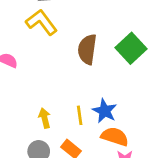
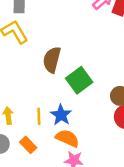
green square: (131, 48) -> (79, 80), moved

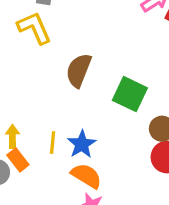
green square: (79, 80) -> (130, 94), moved, turned -35
orange rectangle: (28, 145) -> (18, 160), moved

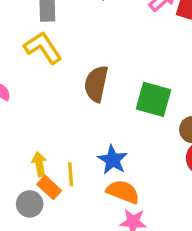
yellow line: (53, 143) -> (71, 174), moved

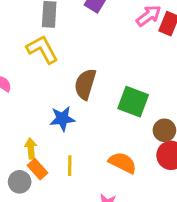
blue star: (113, 160) -> (62, 119), moved, turned 30
yellow line: (71, 174) -> (70, 166), moved
orange semicircle: (123, 192) -> (123, 163), moved

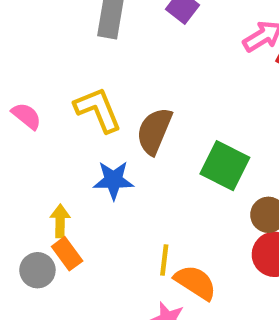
yellow L-shape: (42, 49) -> (98, 110), moved
orange semicircle: (123, 163) -> (195, 282), moved
yellow line: (70, 166) -> (164, 260), moved

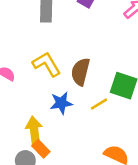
yellow arrow: (60, 221) -> (34, 131), size x1.5
yellow line: (164, 260) -> (99, 104), moved, turned 60

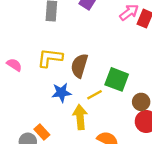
yellow L-shape: (47, 64) -> (50, 58), turned -55
yellow arrow: (34, 131) -> (80, 117), moved

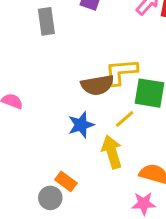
yellow L-shape: (50, 58) -> (121, 72), moved
brown semicircle: (79, 66) -> (97, 85), turned -105

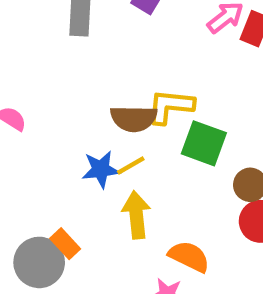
yellow line: (125, 119) -> (131, 166), moved
gray circle: (50, 198) -> (39, 262), size x1.5

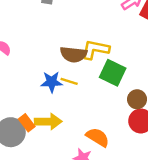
yellow line: (131, 166) -> (69, 81), turned 42
yellow arrow: (136, 215) -> (48, 122), moved, turned 90

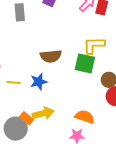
yellow L-shape: (95, 49) -> (94, 45), moved
yellow line: (69, 81) -> (14, 82), moved

